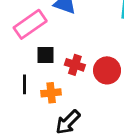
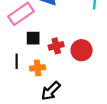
red cross: (75, 65) -> (56, 46), turned -32

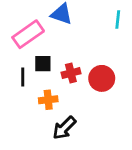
black line: (17, 61) -> (23, 77), moved

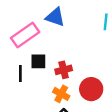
red circle: (102, 78) -> (91, 89), moved
orange cross: (48, 100) -> (61, 94), moved, turned 35

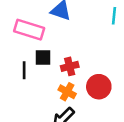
pink rectangle: (25, 35) -> (29, 30), turned 52

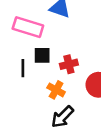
orange cross: (67, 92) -> (56, 90), moved

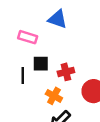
pink rectangle: (28, 27) -> (28, 37), size x0.7

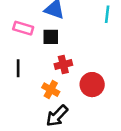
black square: (41, 64) -> (51, 37), moved

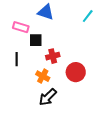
cyan line: (107, 14) -> (88, 16), turned 32
black square: (51, 37) -> (36, 40), moved

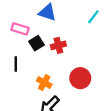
black square: (36, 40) -> (36, 43), turned -32
red cross: (53, 56) -> (58, 45), moved

